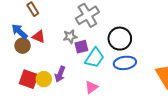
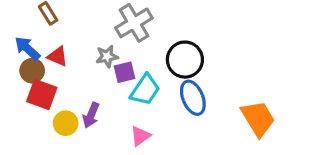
blue ellipse: (125, 63) -> (193, 98), turned 75
red square: (29, 79) -> (42, 95), moved

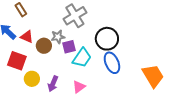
brown circle: (32, 71) -> (44, 46), moved
purple arrow: (91, 115) -> (53, 84), moved

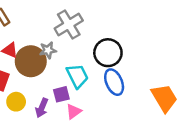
brown circle: (44, 46) -> (31, 61), size x1.6
purple square: (69, 47) -> (61, 94), moved
cyan trapezoid: (82, 58) -> (77, 76), turned -60

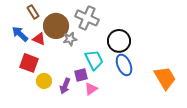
gray cross: (69, 25) -> (87, 18), turned -35
brown circle: (31, 61) -> (56, 26), moved

